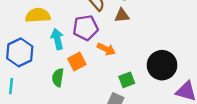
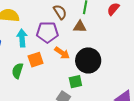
black circle: (162, 65) -> (88, 60), moved

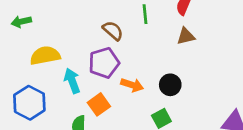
brown triangle: (80, 27) -> (186, 36), moved
black circle: (88, 60) -> (170, 85), size x0.6

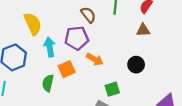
yellow semicircle: (45, 56) -> (33, 24), turned 65
black circle: (170, 85) -> (136, 65), moved

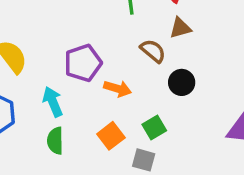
brown semicircle: (88, 15) -> (153, 51), moved
cyan arrow: (50, 47) -> (53, 102), moved
orange square: (67, 69) -> (111, 136), moved

